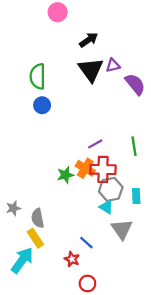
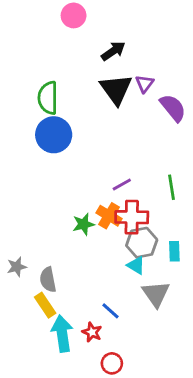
purple triangle: (113, 65) -> (145, 84), turned -40
blue circle: (42, 105) -> (54, 135), size x1.6
cyan arrow: (22, 260) -> (62, 334), moved, turned -44

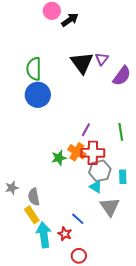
black arrow: (113, 51) -> (70, 20), moved
purple semicircle: (173, 108) -> (122, 76), turned 75
purple line: (122, 184) -> (86, 130), turned -32

